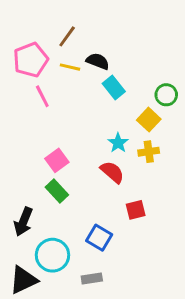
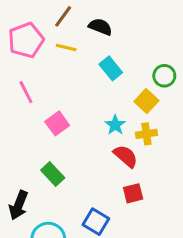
black semicircle: (98, 61) -> (100, 27), moved
pink line: (42, 96) -> (26, 92), moved
pink square: (57, 160) -> (57, 123), moved
red semicircle: (112, 172) -> (126, 156), moved

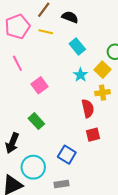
cyan star: (115, 125) -> (80, 75), moved
red semicircle: (126, 156) -> (88, 108), turned 36

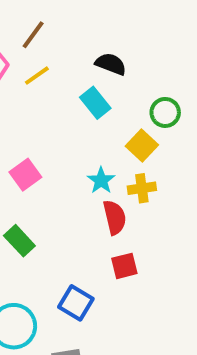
black semicircle: (70, 17) -> (111, 64), moved
yellow line: (46, 32) -> (37, 76), turned -48
cyan star: (80, 75) -> (101, 180), moved

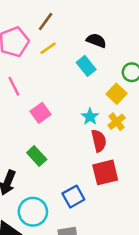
yellow cross: (142, 188) -> (117, 122), turned -30
red square: (124, 266) -> (105, 172), size x1.5
blue square: (76, 303) -> (73, 197), turned 30

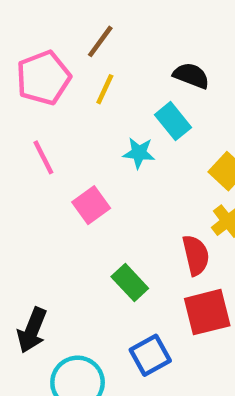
yellow line: (48, 48) -> (105, 89), turned -30
cyan star: (90, 117) -> (139, 153), moved, turned -30
green rectangle: (37, 156) -> (130, 283), moved

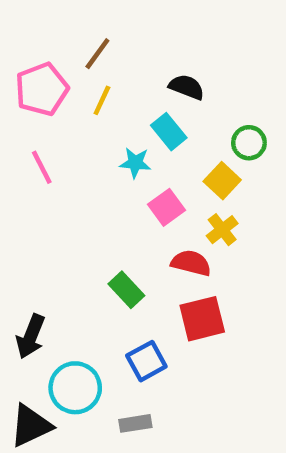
pink square: (91, 205) -> (167, 207), moved
red semicircle: (196, 255) -> (191, 263), turned -63

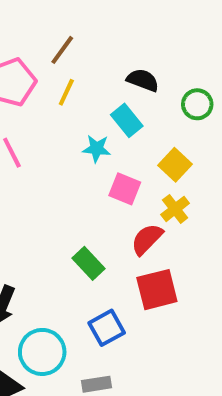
green circle: (249, 143) -> (197, 104), moved
pink square: (167, 207) -> (125, 189), turned -32
red semicircle: (191, 263) -> (147, 239), turned -60

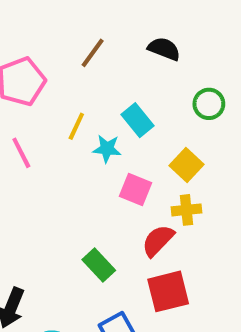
brown line: (62, 50) -> (93, 53), moved
black semicircle: (143, 80) -> (164, 49), moved
yellow line: (66, 92) -> (76, 126), moved
yellow cross: (175, 209) -> (186, 210), turned 32

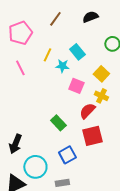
black semicircle: (164, 49) -> (90, 17), turned -42
yellow cross: (186, 210) -> (101, 96), turned 32

